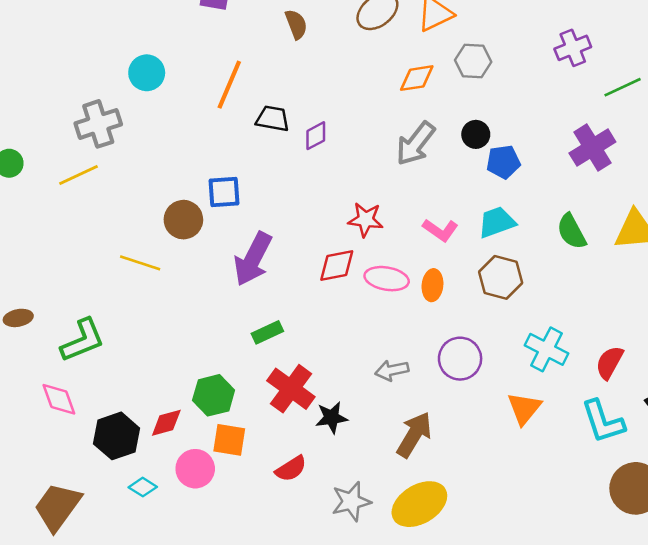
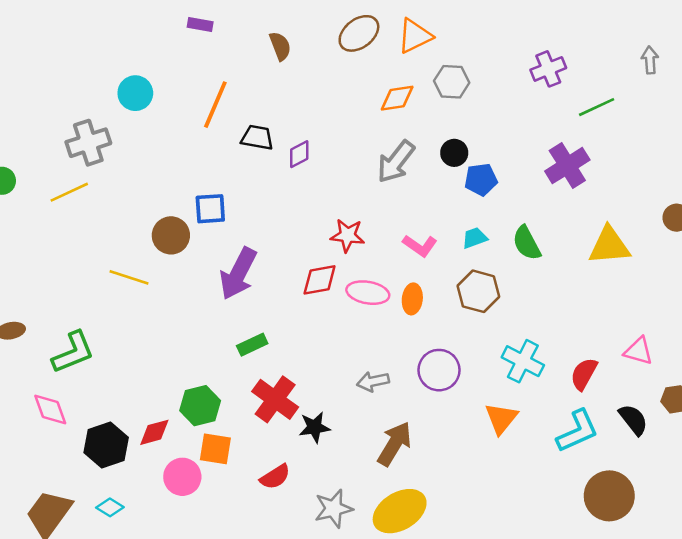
cyan trapezoid: (497, 222) -> (475, 238), size x0.7
green semicircle: (571, 231) -> (527, 243), moved
cyan L-shape: (603, 422) -> (577, 431), turned -96
cyan diamond: (143, 487) -> (110, 507), moved

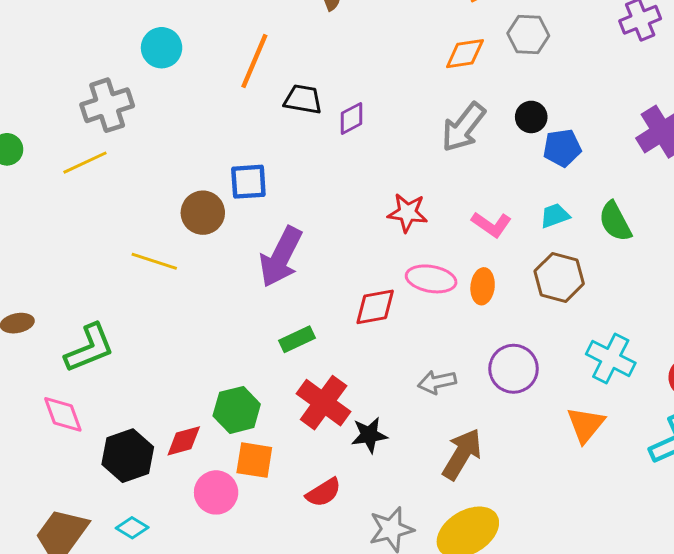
red diamond: (320, 280) -> (375, 307), moved

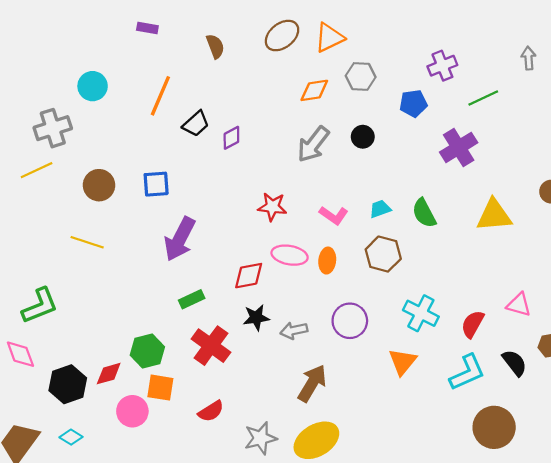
black trapezoid: (303, 99) -> (196, 124), turned 128
blue pentagon: (562, 148) -> (413, 103), moved
brown circle: (203, 213) -> (99, 185), moved
black star: (369, 435) -> (256, 318), moved

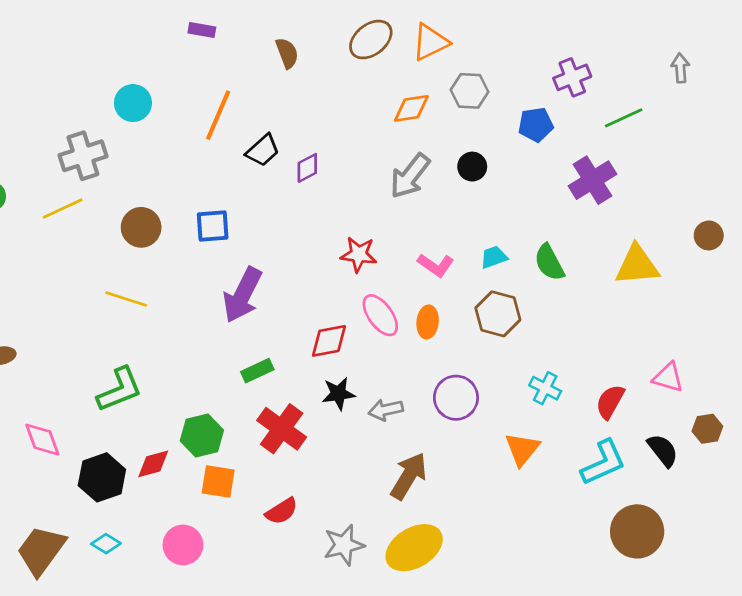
pink ellipse: (290, 255) -> (380, 315), turned 44
green L-shape: (40, 306) -> (119, 390), moved
cyan cross: (421, 313) -> (545, 388), size x0.7
pink circle: (132, 411) -> (183, 545), moved

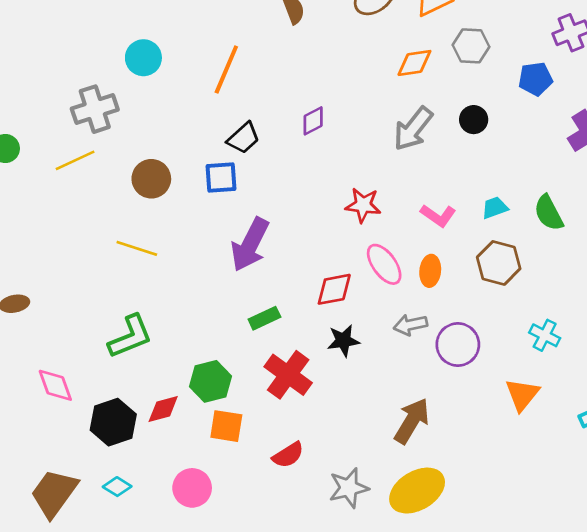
black trapezoid: (263, 150) -> (243, 138), moved
gray arrow: (386, 410) -> (410, 325), moved

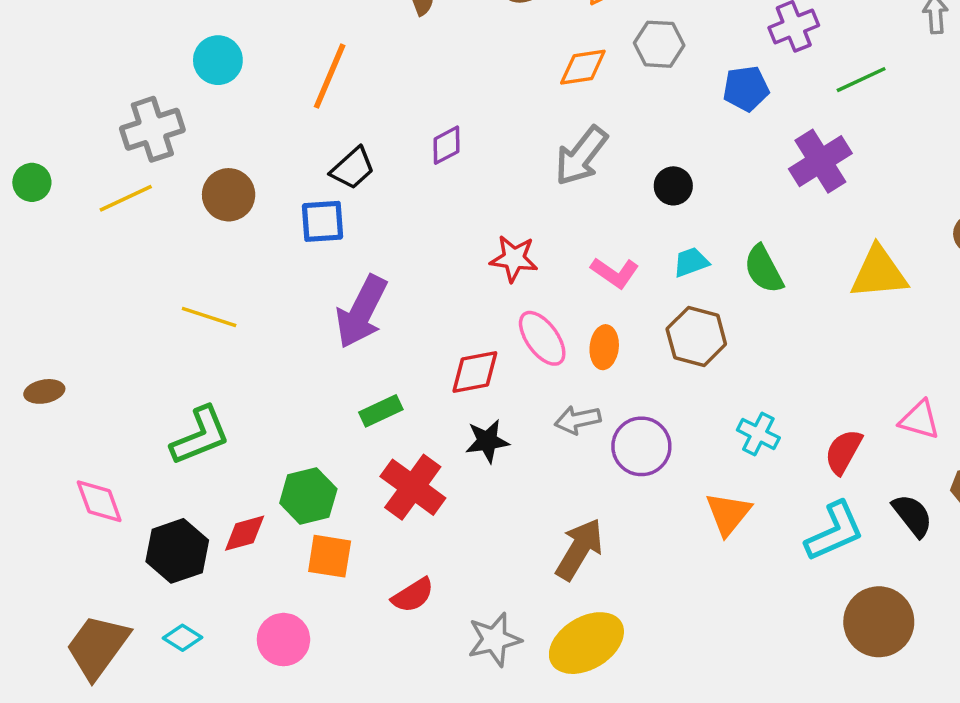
black circle: (474, 120) -> (673, 186), moved
brown circle: (151, 179) -> (229, 195), moved

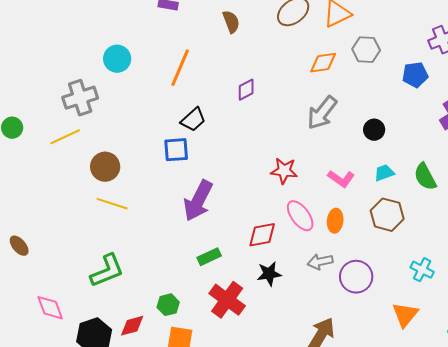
purple diamond: (446, 145) -> (246, 90), moved
brown circle: (229, 195) -> (105, 167), moved
brown ellipse: (44, 391) -> (19, 246), turned 60
green hexagon: (308, 496) -> (168, 305), size x0.7

